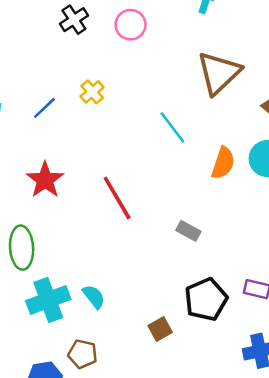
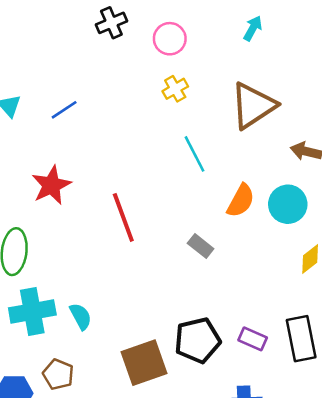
yellow cross: (92, 92) -> (175, 89), moved
gray rectangle: (188, 231) -> (201, 246), moved
brown square: (160, 329) -> (144, 363), size x1.8

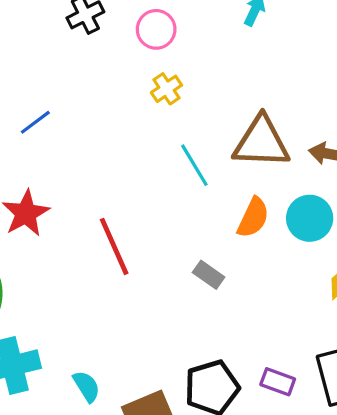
brown triangle: (253, 106) -> (261, 142), moved, turned 39
cyan semicircle: (81, 316) -> (86, 386), moved

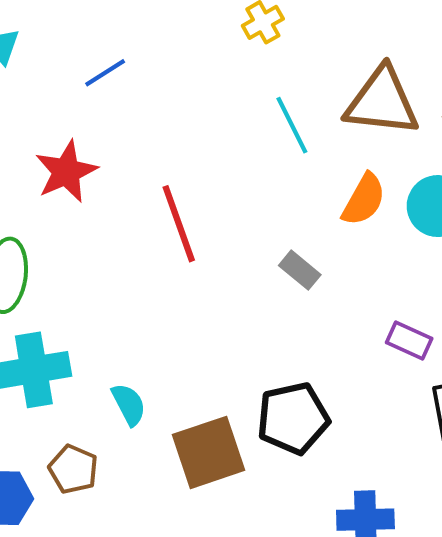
blue line: (35, 122) -> (105, 73), moved
purple rectangle: (278, 382) -> (409, 341), moved

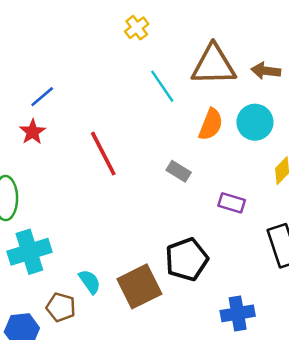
blue line: (105, 73) -> (42, 97), moved
red star: (66, 172) -> (33, 132), size x0.7
purple rectangle: (409, 341) -> (232, 203), moved
cyan semicircle: (129, 404) -> (90, 282), moved

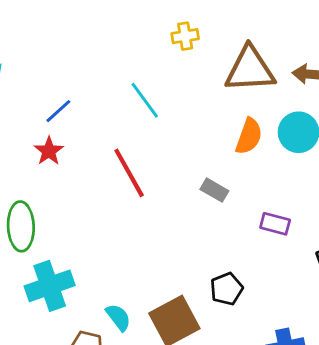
yellow cross: (137, 28) -> (185, 36), moved, turned 30
cyan line: (162, 86) -> (145, 100), moved
black pentagon: (187, 259) -> (227, 289), size x0.7

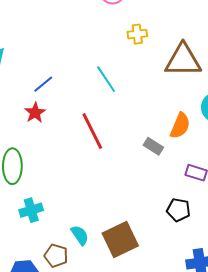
orange semicircle: (249, 136) -> (180, 126), moved
cyan cross: (50, 286) -> (31, 210), size x0.7
black pentagon: (227, 289) -> (178, 210), moved, turned 30

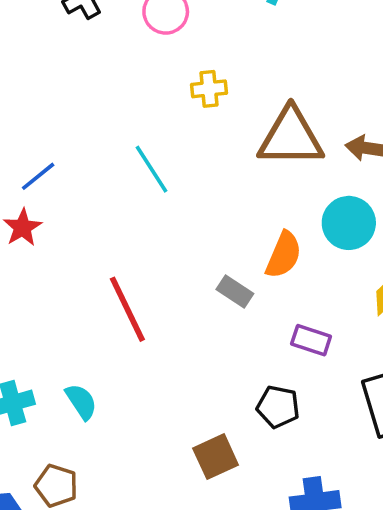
red line: (92, 131) -> (127, 309), moved
cyan semicircle: (80, 235) -> (81, 402), moved
brown square: (120, 240) -> (216, 457), moved, size x0.7

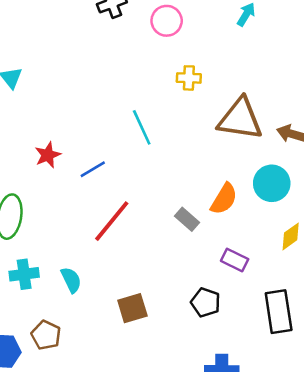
blue line: (38, 176) -> (93, 169), moved
red line: (127, 309) -> (112, 221), turned 57
brown square: (216, 457) -> (132, 308), moved

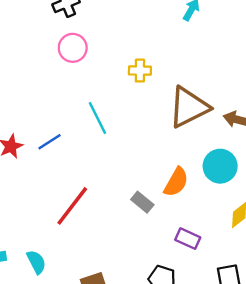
pink circle: (167, 21) -> (73, 48), moved
brown triangle: (240, 119) -> (189, 107), turned -33
blue line: (93, 169) -> (49, 142), moved

